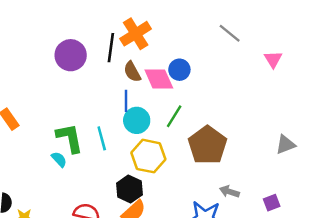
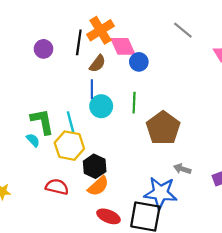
purple circle: (71, 55) -> (43, 49), size x0.7
brown semicircle: (132, 72) -> (97, 64), turned -114
pink diamond: (159, 79) -> (123, 46), moved
green line: (174, 116) -> (134, 103), turned -30
yellow hexagon: (148, 156) -> (69, 146), moved

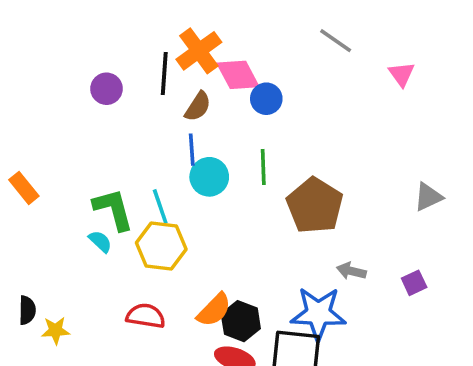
black hexagon: (95, 166) -> (241, 321), moved

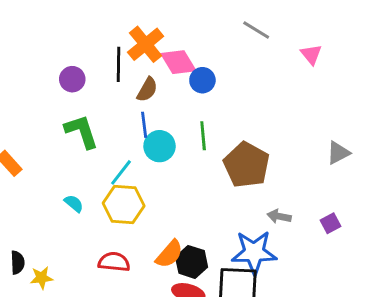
cyan line: (160, 206) -> (121, 172), turned 60
green L-shape: (113, 209) -> (81, 131), moved

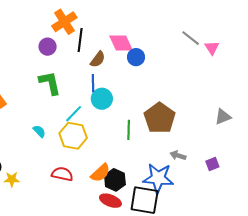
gray line: (256, 30) -> (191, 38), moved
orange cross: (146, 44) -> (64, 22), moved
green line: (203, 136) -> (129, 130), moved

